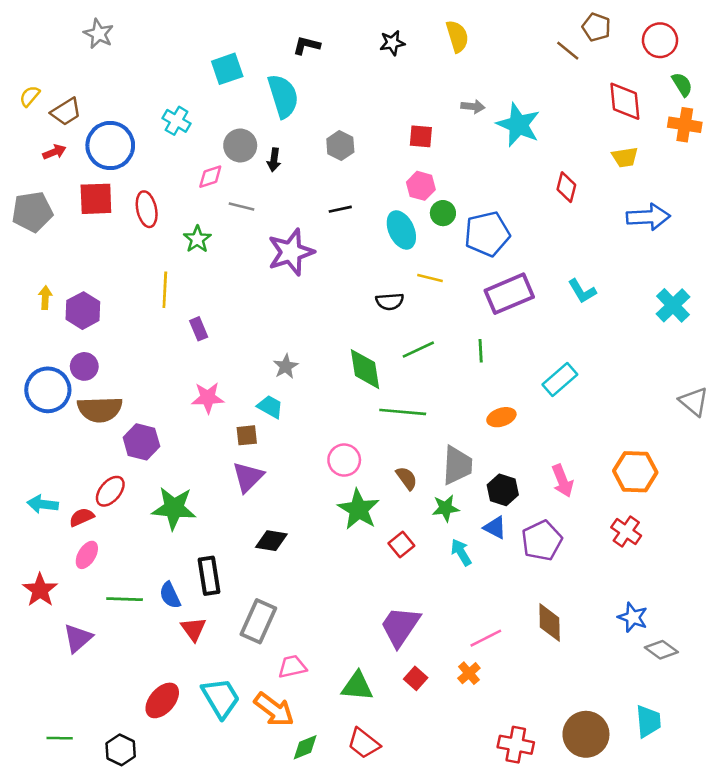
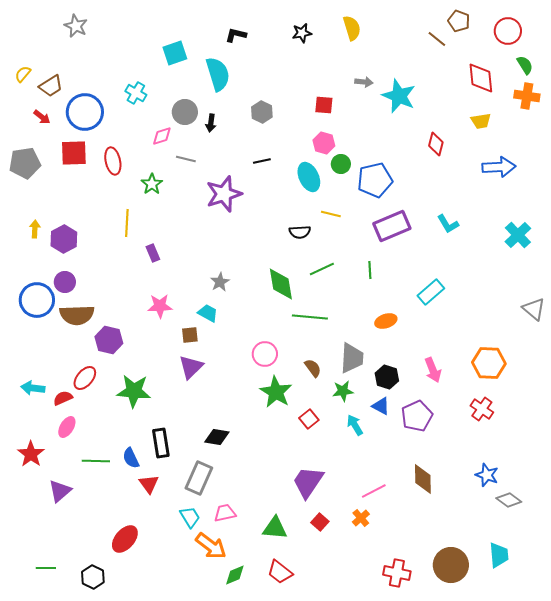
red arrow: (54, 152) -> (42, 117), turned 60
black diamond: (271, 541) -> (217, 437), moved
cyan trapezoid: (221, 698) -> (190, 517), moved, size x0.7

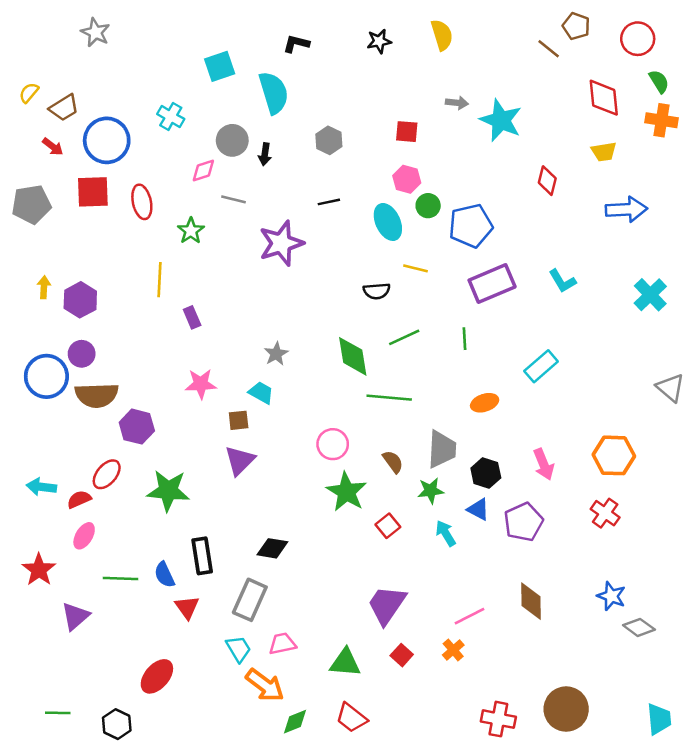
cyan trapezoid: (499, 555) -> (659, 719), moved

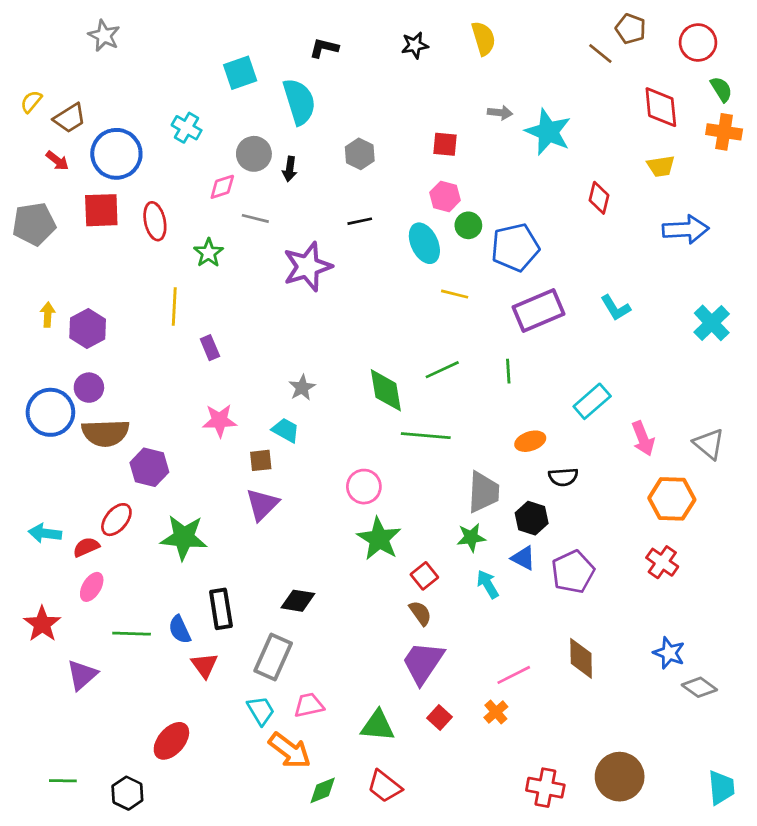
black semicircle: (377, 291) -> (563, 477), moved
gray triangle: (670, 388) -> (709, 444), moved
brown semicircle: (393, 462) -> (420, 613), moved
pink arrow: (544, 464) -> (643, 438), moved

